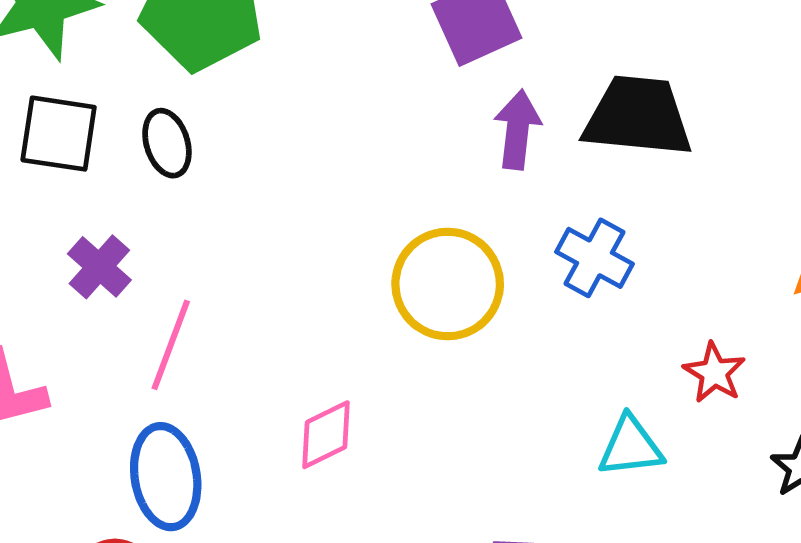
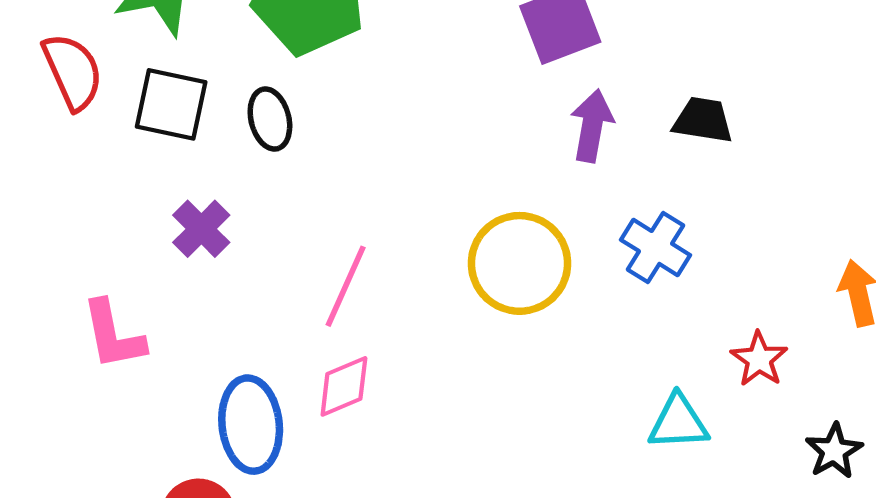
black trapezoid: (638, 116) -> (703, 120), size x0.6
pink line: (171, 345) -> (346, 286), moved
pink diamond: (326, 435) -> (344, 386), moved

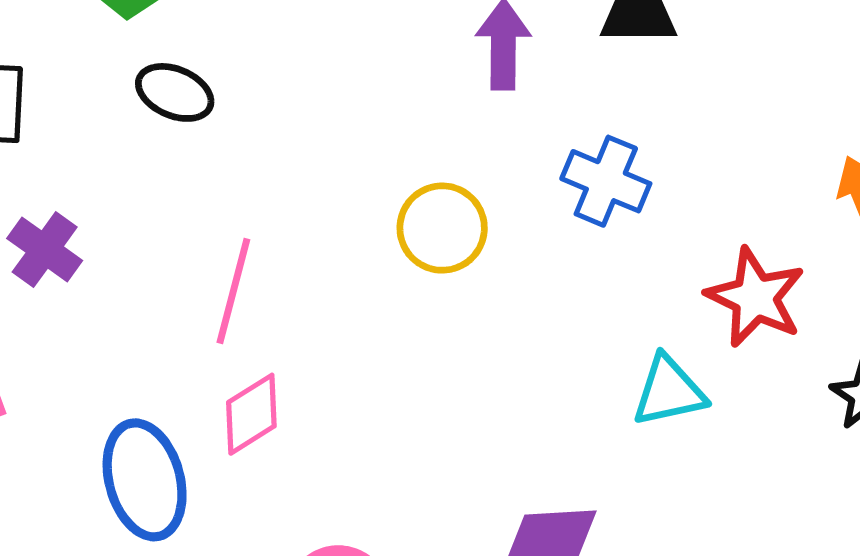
black ellipse: (270, 119) -> (175, 92), moved, turned -44
yellow circle: (519, 263) -> (442, 228), size x0.7
red star: (759, 359) -> (755, 297), size x1.4

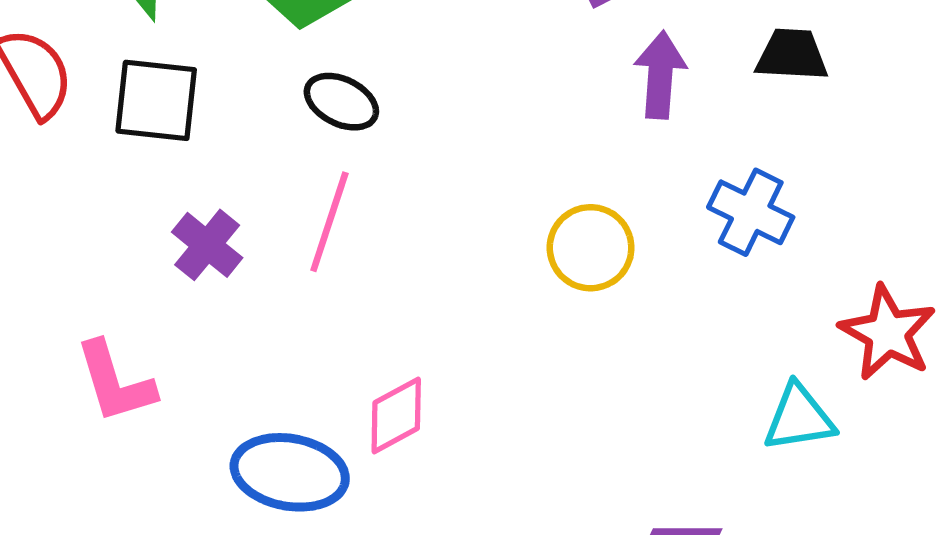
pink line: (233, 291) -> (329, 222), moved
blue ellipse: (145, 480) -> (290, 472), turned -68

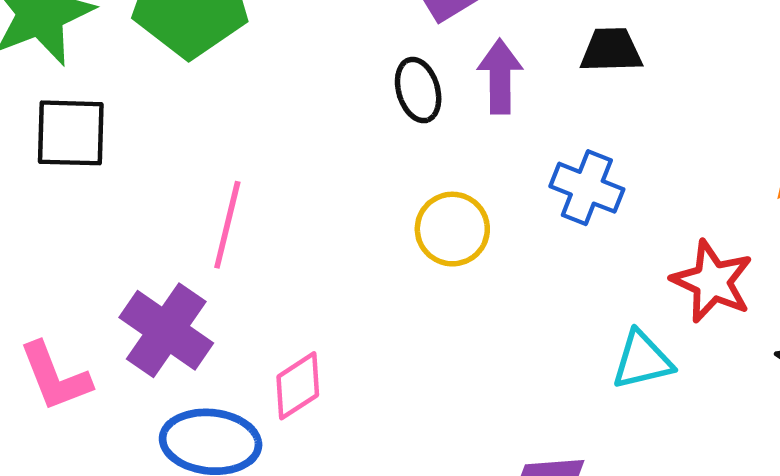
black ellipse: (341, 102) -> (418, 90), moved, turned 52
purple cross: (207, 245) -> (166, 330), moved, size x1.5

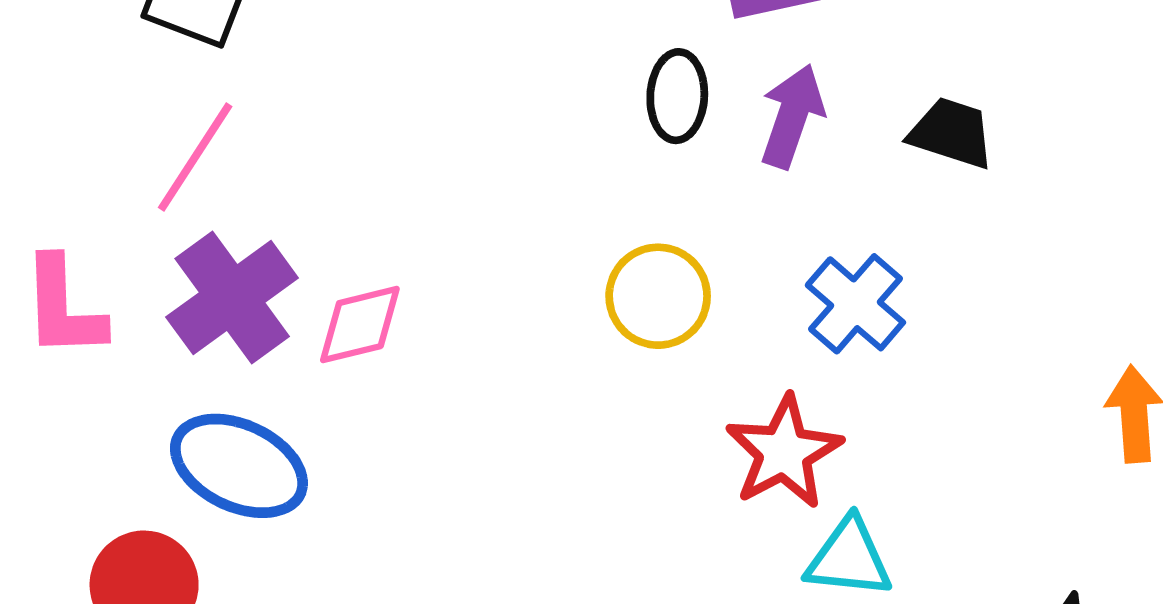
pink line: (227, 225) -> (195, 157), moved
red star: (712, 281) -> (784, 452), moved
pink diamond: (298, 386) -> (360, 325), moved

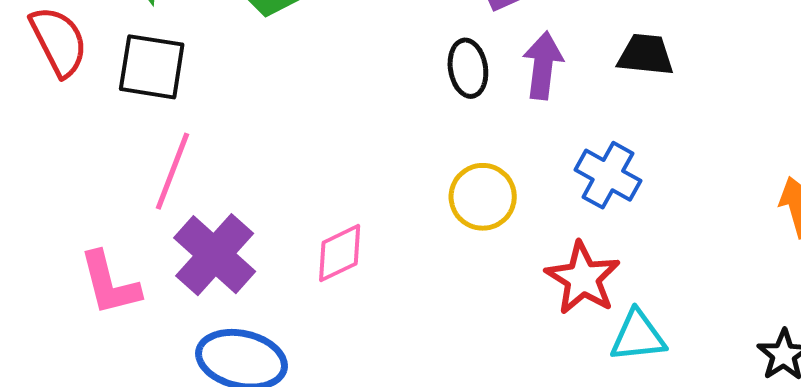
pink diamond: (360, 325) -> (340, 253), moved

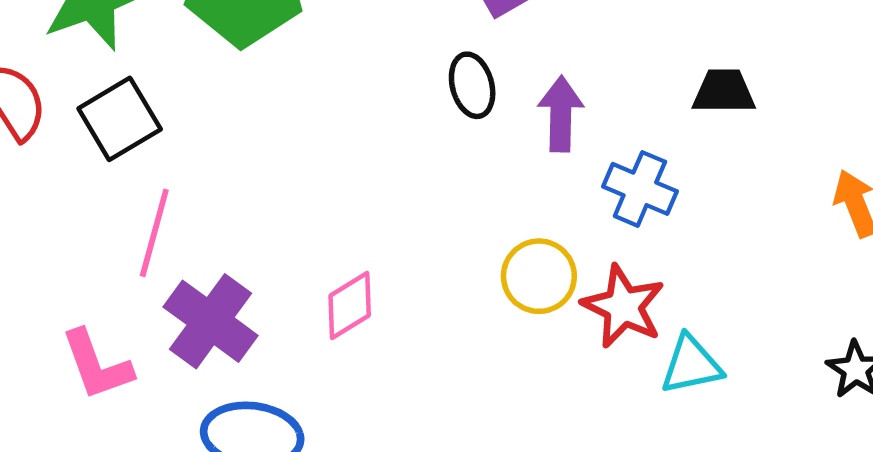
black trapezoid: (646, 55) -> (724, 91), moved
purple arrow: (543, 65) -> (561, 114), moved
black square: (152, 67) -> (120, 119), turned -34
yellow circle: (483, 197) -> (539, 276), moved

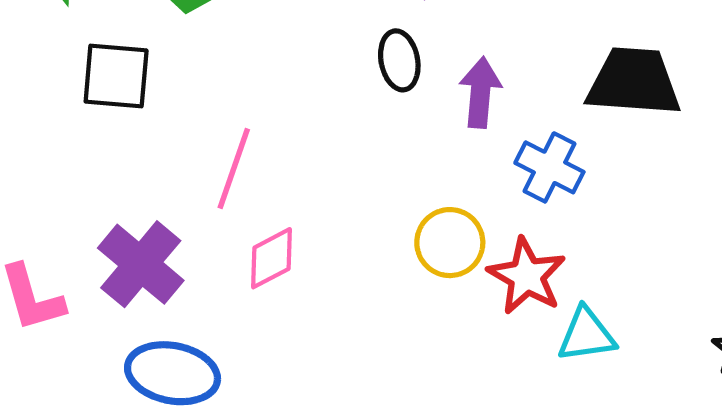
black trapezoid: (724, 91) -> (634, 82), size x1.6
black square: (120, 119) -> (116, 76), moved, turned 32
pink line: (154, 233) -> (234, 169), moved

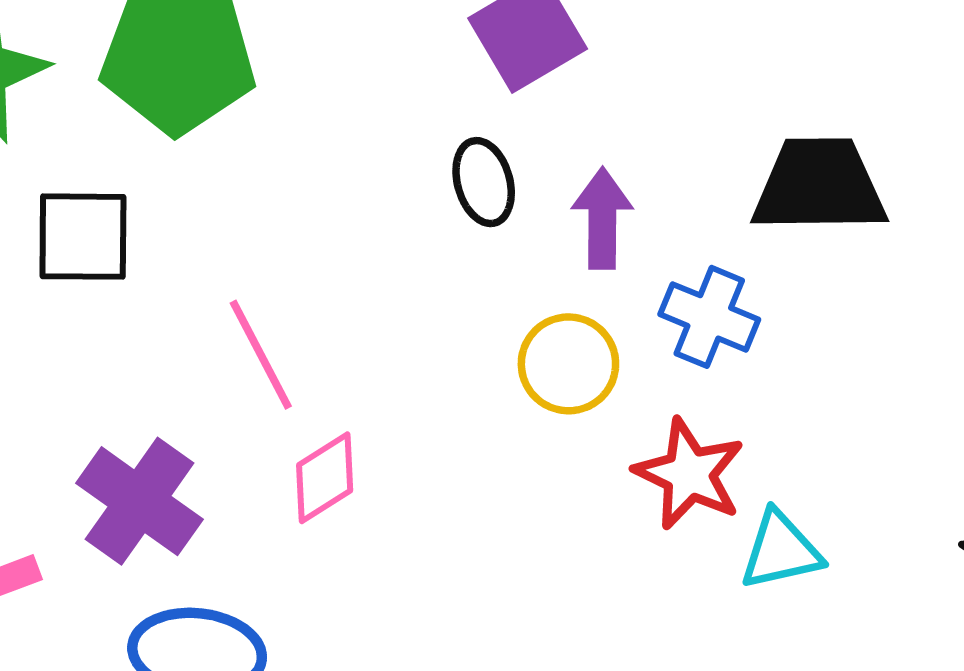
pink line: (234, 169) -> (261, 355), turned -42
yellow circle: (450, 243) -> (568, 364), moved

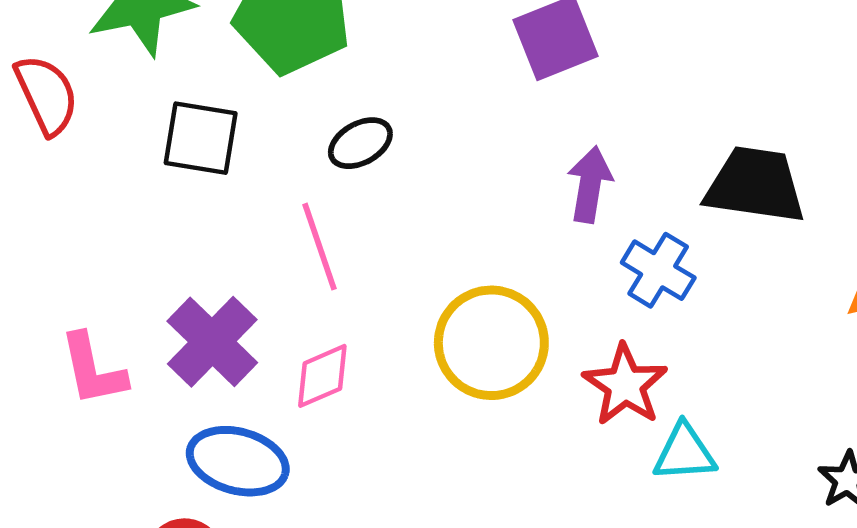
black ellipse: (484, 182) -> (360, 143), moved, turned 68
yellow circle: (568, 364) -> (491, 343), moved, size x1.5
pink diamond: (325, 478) -> (322, 376), moved

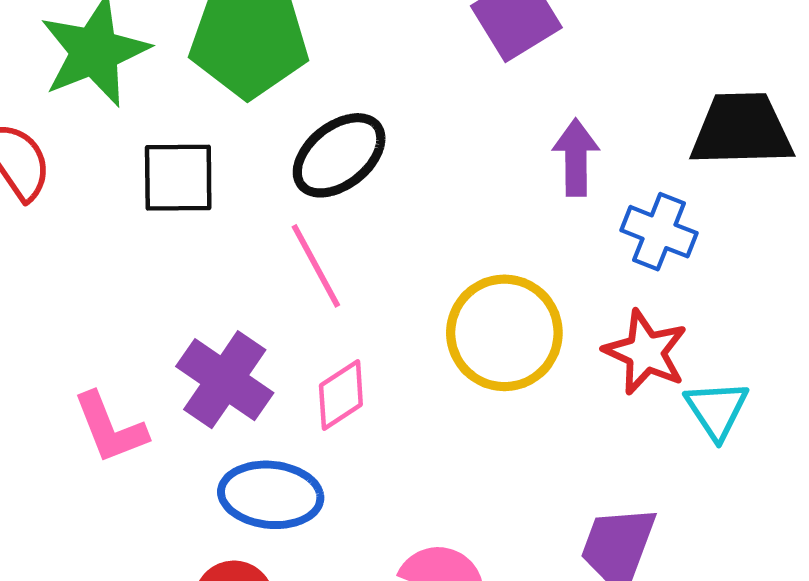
black ellipse: (360, 143) -> (339, 155), size x1.5
cyan triangle: (685, 453) -> (717, 410), turned -50

